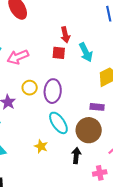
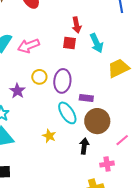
purple rectangle: (97, 107) -> (86, 98), moved

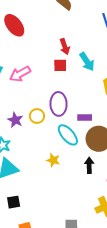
yellow circle: (39, 77) -> (37, 116), moved

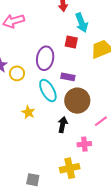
red square: (60, 65) -> (71, 42), moved
yellow circle: (37, 116) -> (17, 73), moved

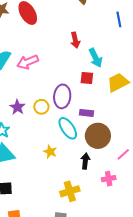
yellow circle: (17, 73) -> (41, 107), moved
yellow cross: (70, 168) -> (70, 191), moved

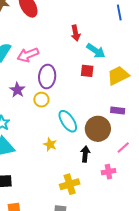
cyan arrow: (96, 58) -> (96, 51), turned -30
purple ellipse: (62, 96) -> (47, 76), moved
purple star: (17, 107) -> (17, 90), moved
purple rectangle: (86, 113) -> (118, 111), moved

